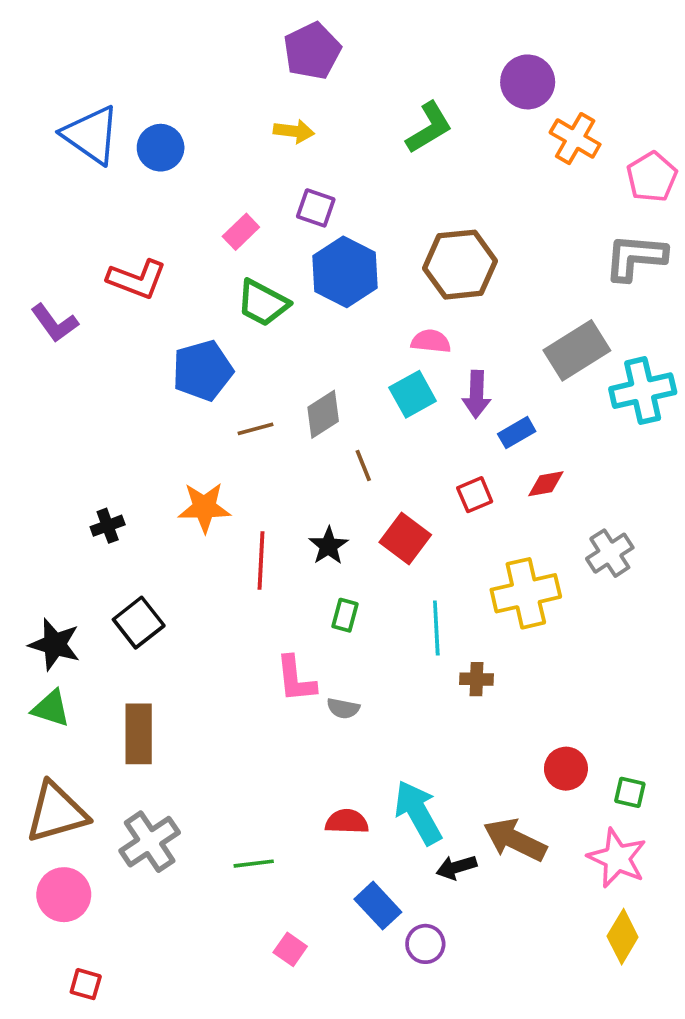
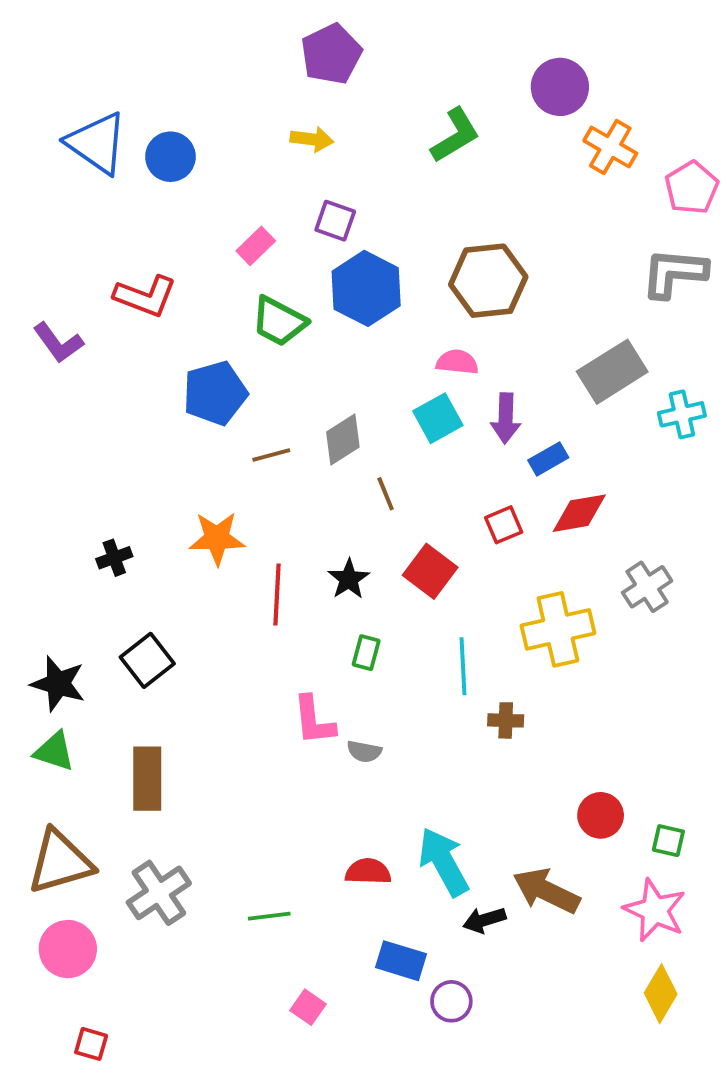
cyan cross: (643, 391) -> (682, 414), size x0.7
red diamond: (546, 484) -> (579, 513), size x1.4
blue rectangle: (378, 906) -> (401, 961), turned -30

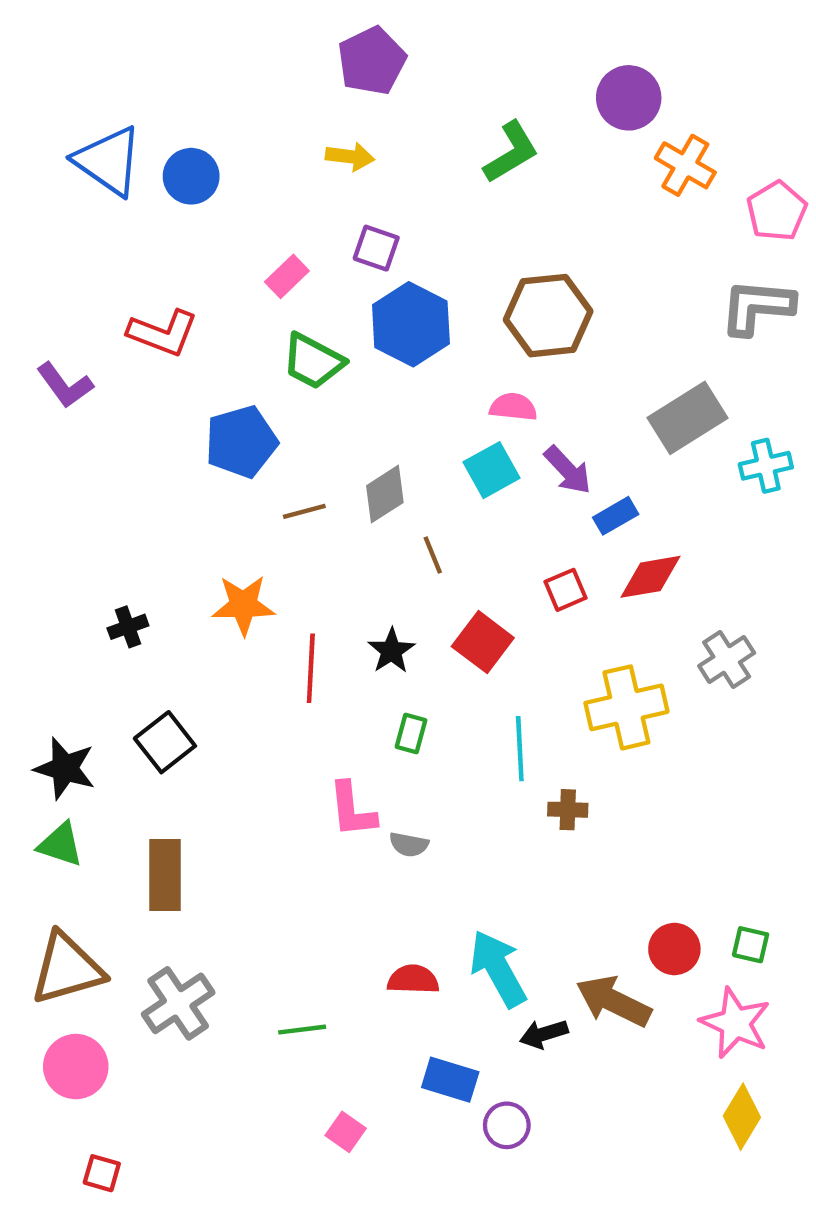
purple arrow: (506, 418) -> (568, 470), turned -45
red circle: (601, 815) -> (674, 949), moved

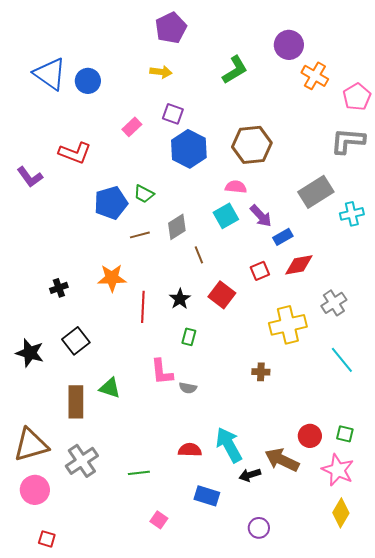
green trapezoid: (313, 361) -> (144, 194), moved, size x0.7
cyan line: (520, 749) -> (342, 360), moved, turned -36
green triangle: (61, 845) -> (110, 388), moved
purple circle: (507, 1125) -> (259, 528), moved

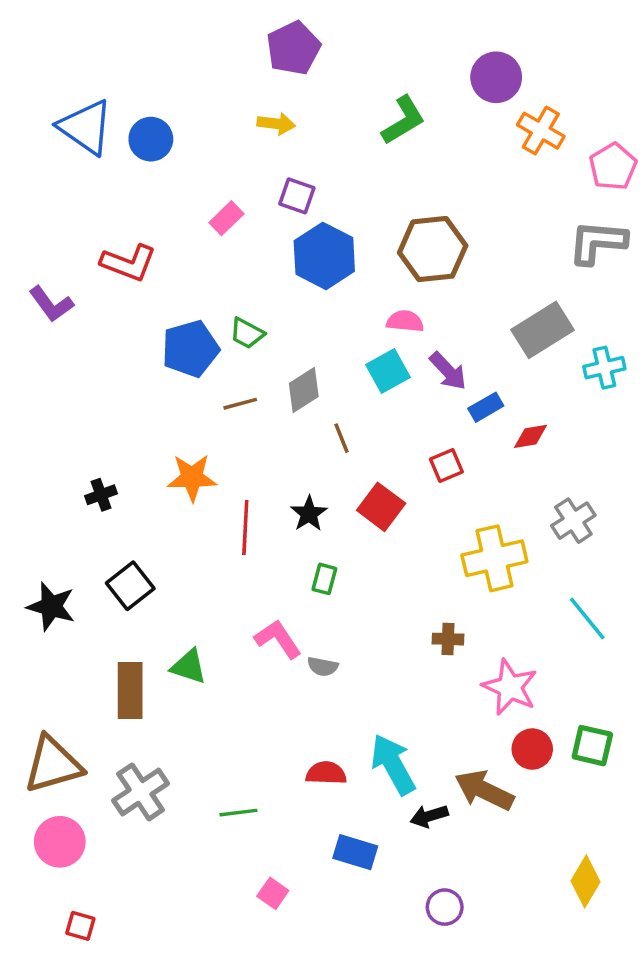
red diamond: (299, 265) -> (531, 436), moved, size x0.7
pink L-shape: (162, 372) -> (278, 639), turned 152
green square: (345, 434) -> (592, 746), size x1.4
pink star: (338, 470) -> (510, 687), moved

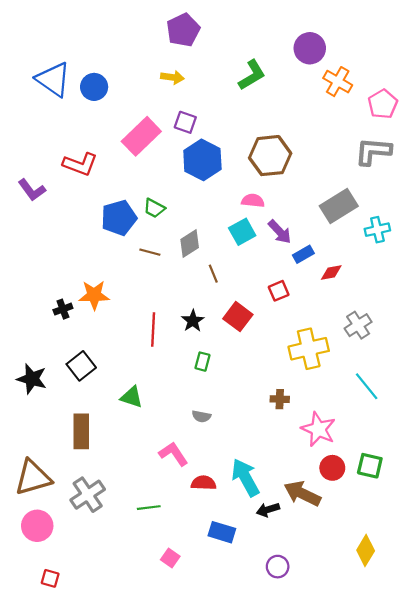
pink rectangle: (226, 218) -> (141, 136), size x1.8
brown line: (240, 404) -> (150, 252), turned 30
orange star: (192, 478) -> (94, 295), moved
pink L-shape: (278, 639) -> (173, 454), moved
green triangle: (189, 667) -> (132, 397), moved

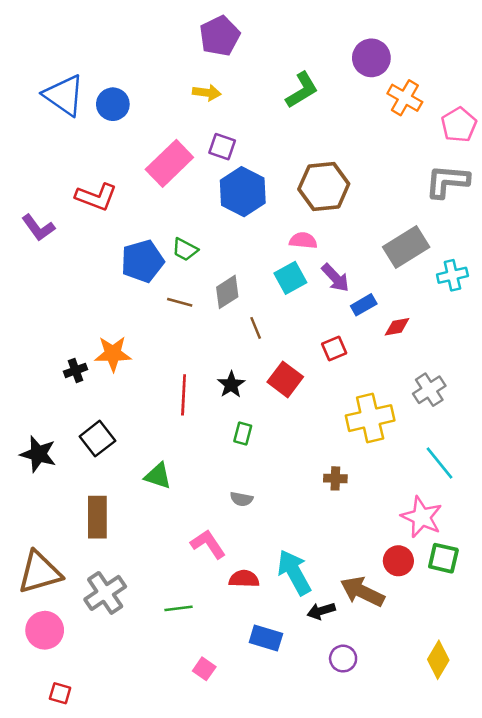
pink star: (318, 429) -> (422, 517), moved
purple circle: (278, 567) -> (343, 659), moved

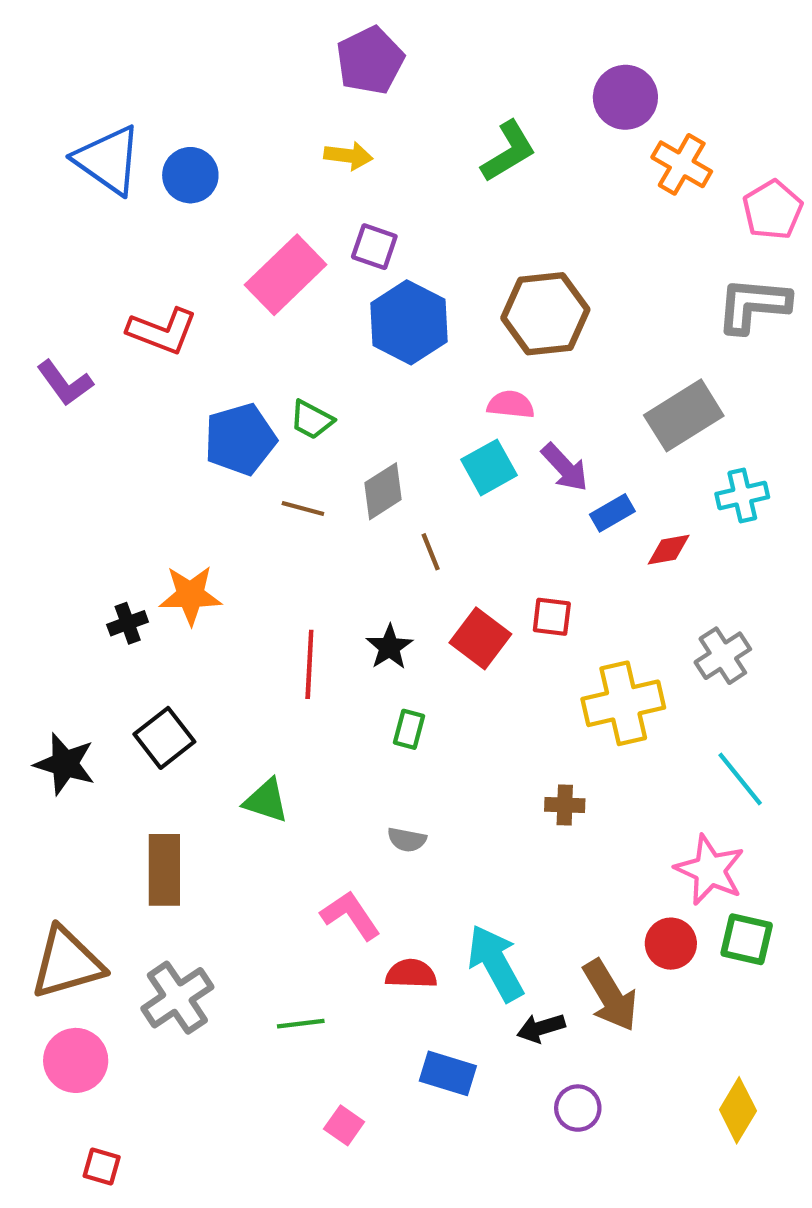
cyan cross: (452, 275) -> (742, 496), moved
red square: (334, 349) -> (552, 617), moved, turned 30
brown arrow: (362, 592) -> (610, 995), turned -147

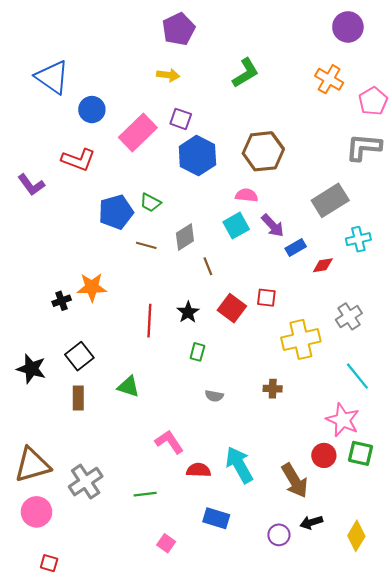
purple circle: (625, 97) -> (348, 27), moved
blue circle: (190, 175) -> (92, 110), moved
gray semicircle: (407, 840) -> (214, 396), moved
brown rectangle: (164, 870) -> (78, 398), moved, size x0.7
black arrow: (541, 1028) -> (311, 522), moved

